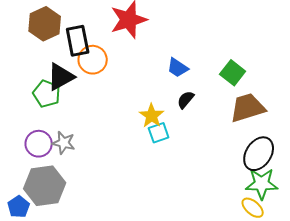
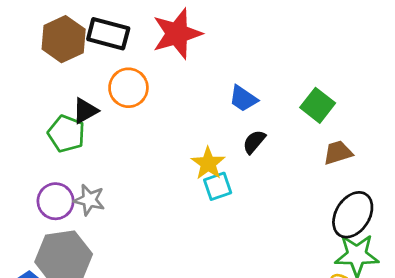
black rectangle: (78, 41) -> (108, 34), moved, turned -64
black triangle: (61, 77) -> (85, 111), size x0.7
brown trapezoid: (248, 108) -> (338, 153), size x0.6

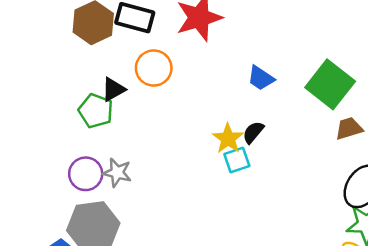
green square: (318, 105) -> (330, 84), size x1.5
black semicircle: (254, 142) -> (253, 132), moved

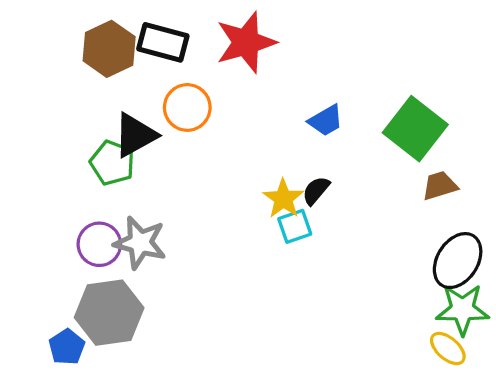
blue trapezoid: (261, 78) -> (326, 121), turned -64
black triangle: (113, 89) -> (135, 135), size x1.4
gray star: (117, 173) -> (140, 243), size x1.4

